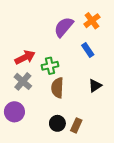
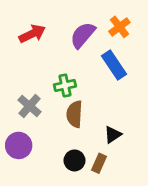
blue rectangle: (88, 50) -> (114, 65), size x1.5
red arrow: (25, 57) -> (32, 34), moved
black triangle: (95, 86) -> (113, 135), moved

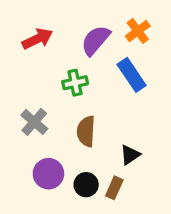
green cross: (65, 86) -> (75, 83), moved
purple circle: (19, 145) -> (48, 174), moved

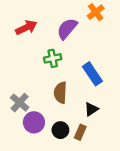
orange cross: (138, 31) -> (96, 12), moved
blue rectangle: (132, 75) -> (92, 74), moved
gray cross: (34, 122) -> (20, 103), moved

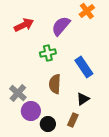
black circle: (60, 130) -> (48, 124), moved

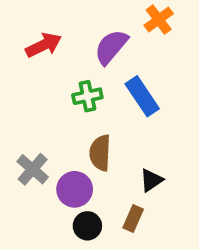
blue rectangle: (84, 67) -> (142, 96), moved
purple circle: (31, 111) -> (75, 189), moved

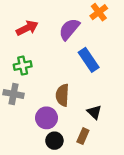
green cross: (87, 96) -> (23, 66), moved
gray cross: (33, 169) -> (14, 94), moved, turned -30
black triangle: (151, 180) -> (94, 112), turned -42

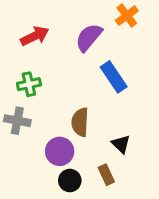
brown rectangle: (83, 136) -> (106, 175), turned -49

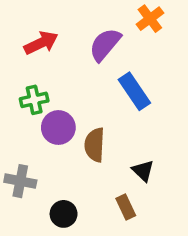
gray cross: (17, 121) -> (20, 181), moved
purple circle: (60, 151) -> (58, 128), moved
black circle: (70, 181) -> (64, 214), moved

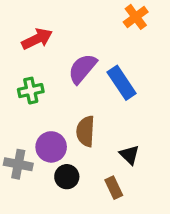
purple semicircle: (105, 45) -> (82, 69), moved
purple circle: (58, 128) -> (51, 147), moved
black circle: (64, 214) -> (67, 177), moved

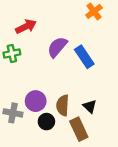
green cross: (31, 91) -> (12, 54), moved
brown semicircle: (86, 131) -> (63, 105), moved
brown rectangle: (114, 188) -> (79, 129), size x1.5

